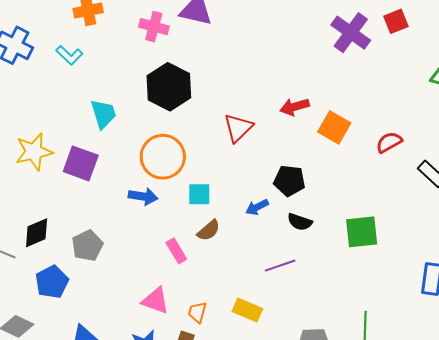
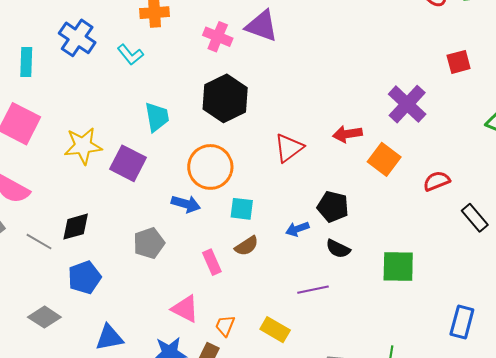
purple cross: (351, 33) -> (407, 104), moved
gray pentagon: (87, 246) -> (149, 243), moved

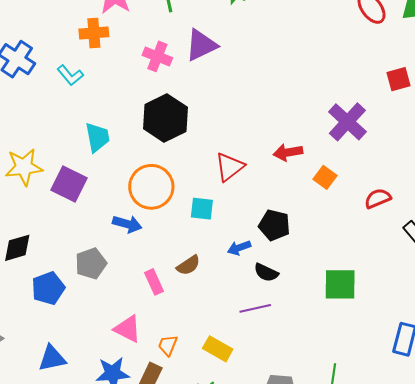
purple triangle: (262, 26) -> (201, 45), turned -45
orange square: (384, 159) -> (325, 177), size x0.7
cyan square: (242, 209) -> (202, 209), moved
black semicircle: (338, 249) -> (266, 273), moved
blue pentagon: (84, 277) -> (48, 288), moved

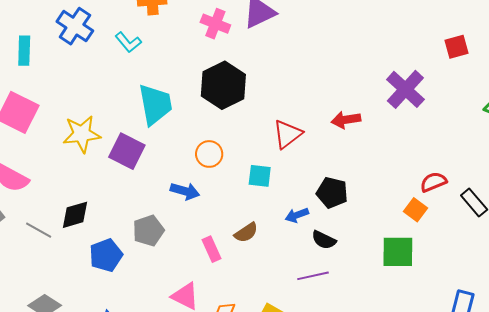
cyan trapezoid: (97, 137) -> (155, 104), size x1.4
orange square: (325, 177) -> (416, 210), moved
orange circle: (151, 187) -> (209, 154), size x0.6
red semicircle: (378, 198) -> (433, 182), moved

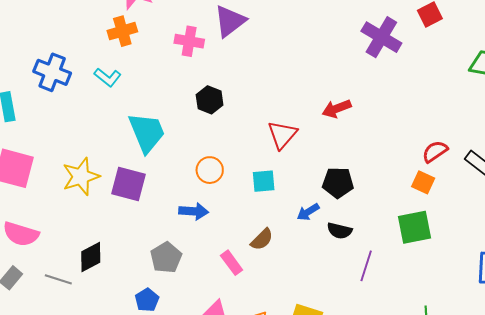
black hexagon: (223, 85) -> (210, 100), size x0.6
purple cross: (405, 89) -> (381, 37), moved
blue pentagon: (106, 255) -> (147, 300), moved, size x0.7
purple line: (313, 276) -> (366, 266), moved, turned -48

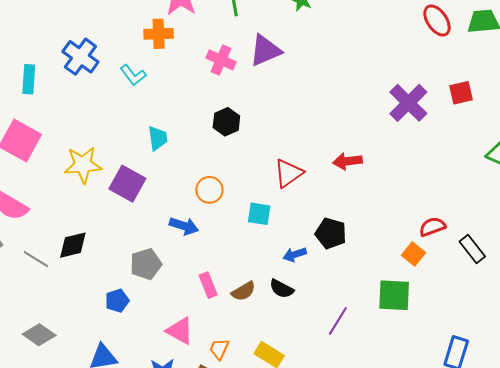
cyan trapezoid: (147, 133) -> (158, 138), size x0.6
black semicircle: (340, 231) -> (282, 289), moved
brown semicircle: (262, 239) -> (244, 291), moved

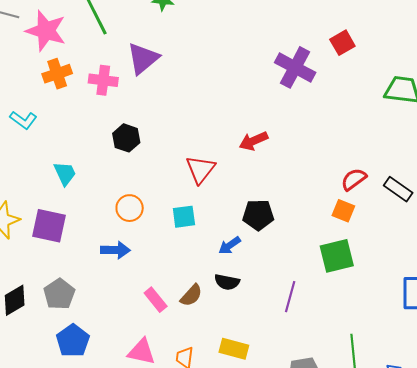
orange cross: (159, 34) -> (57, 74), moved
gray pentagon: (146, 264) -> (59, 294), moved
blue pentagon: (117, 301) -> (73, 341), size x1.4

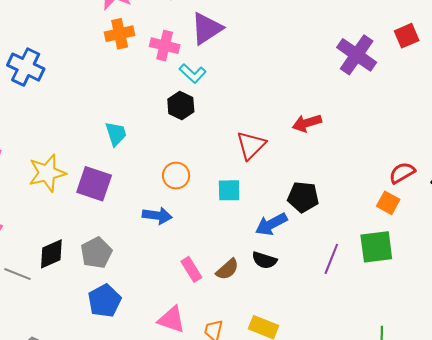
cyan L-shape: (23, 120) -> (193, 73), moved
blue arrow: (230, 245) -> (271, 224), size x1.4
purple line: (290, 297) -> (331, 259), moved

